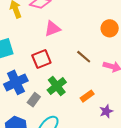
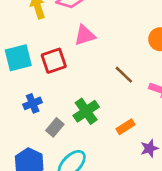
red square: (41, 59) -> (54, 61), moved
blue cross: (16, 82) -> (33, 103), size x0.6

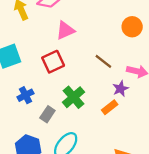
red square: (54, 61) -> (53, 62), moved
purple star: (149, 148) -> (120, 89), moved

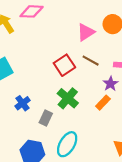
pink triangle: (65, 30) -> (86, 32), moved
red square: (53, 62) -> (64, 65), moved

